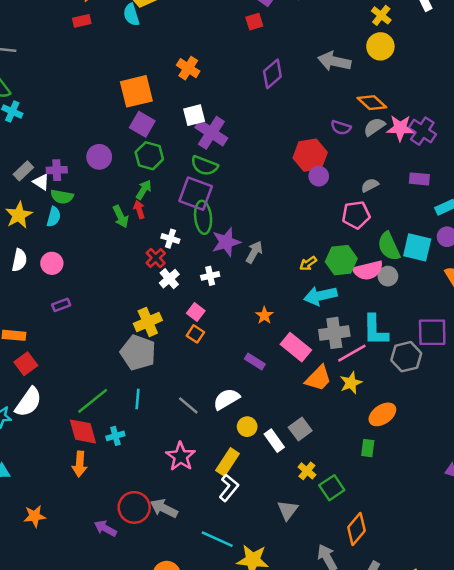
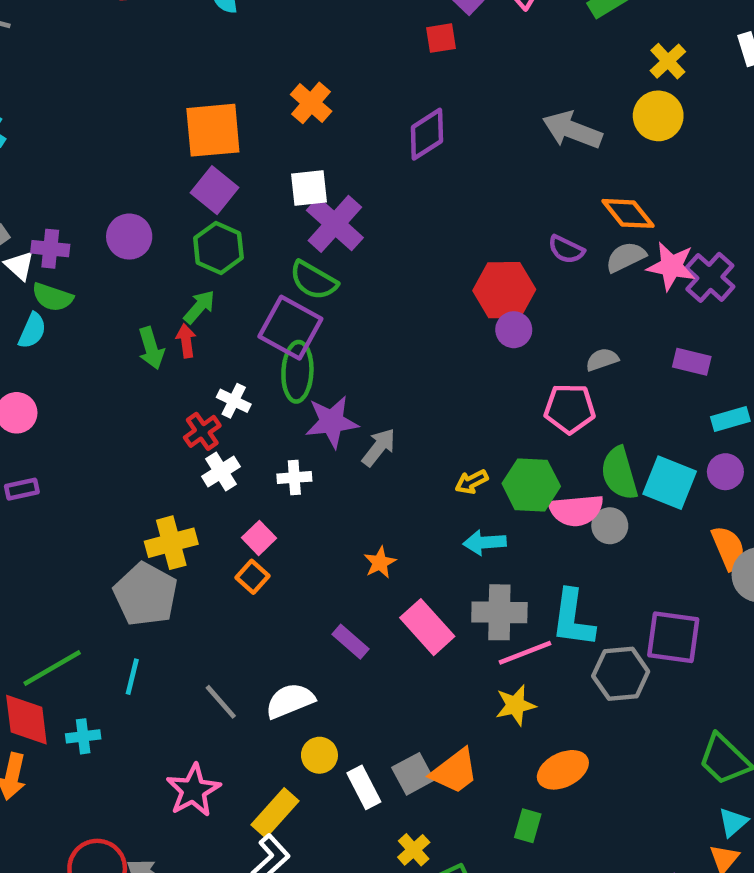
purple diamond: (272, 74) -> (427, 134), moved
cyan arrow: (320, 296) -> (485, 542), size x0.7
orange trapezoid: (318, 378) -> (455, 771), moved

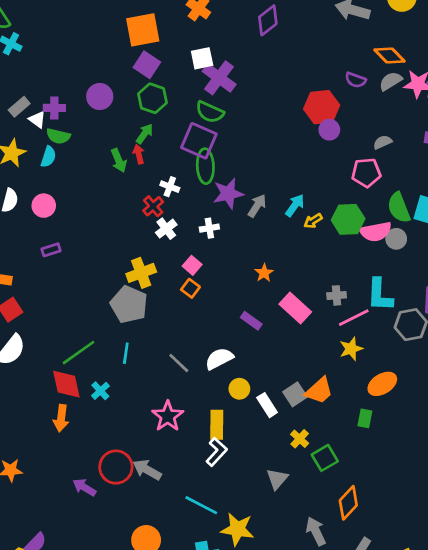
cyan arrow: (485, 542) -> (295, 205), moved, turned 135
gray cross: (499, 612) -> (337, 295), size x0.6
cyan cross: (83, 736) -> (100, 391), turned -30
yellow rectangle: (275, 813) -> (217, 425), turned -36

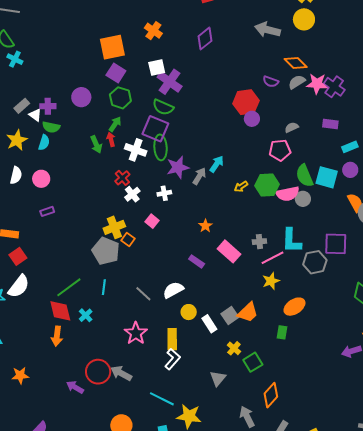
white cross: (170, 187) -> (136, 150), moved, size x1.5
cyan arrow: (295, 205) -> (217, 164), moved
orange square: (190, 288) -> (128, 240), moved

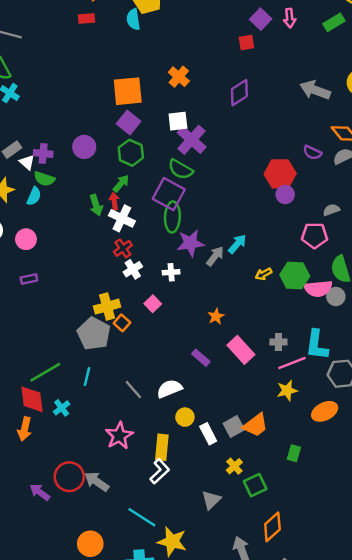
white cross: (136, 150) -> (122, 218), moved
orange ellipse: (294, 307) -> (325, 411), moved

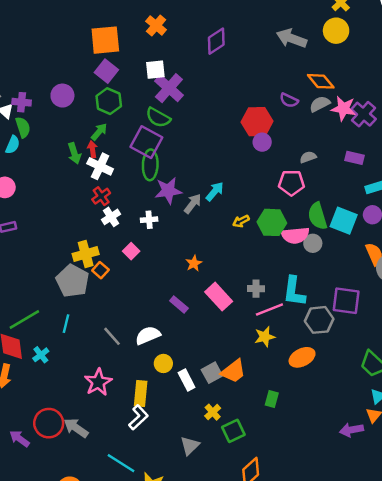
green semicircle: (44, 179) -> (23, 127), turned -126

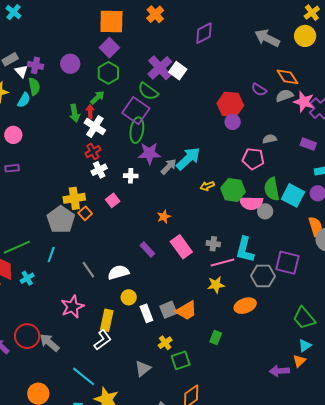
white square: (155, 70) -> (178, 71), moved, turned 36
cyan arrow: (215, 191) -> (188, 159), size x1.5

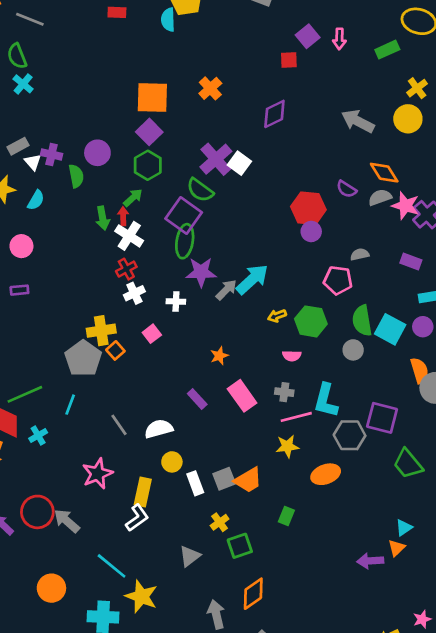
green semicircle: (34, 86) -> (76, 176), moved
pink semicircle: (251, 203) -> (292, 356), moved, size x0.6
green trapezoid: (304, 318) -> (408, 464), moved

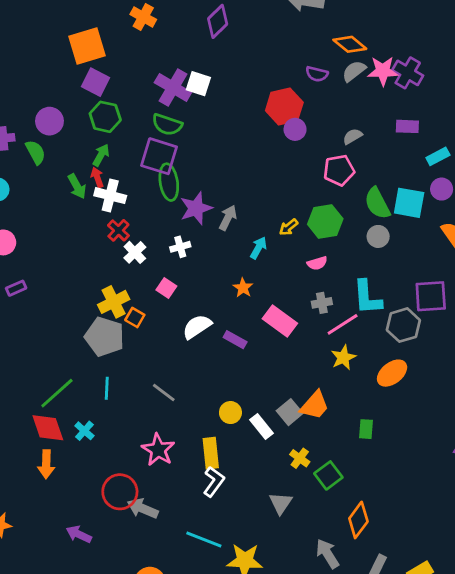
cyan arrow: (252, 279) -> (258, 248), moved, size x0.6
white semicircle: (159, 429) -> (197, 327), moved
red circle: (37, 512) -> (120, 492), moved

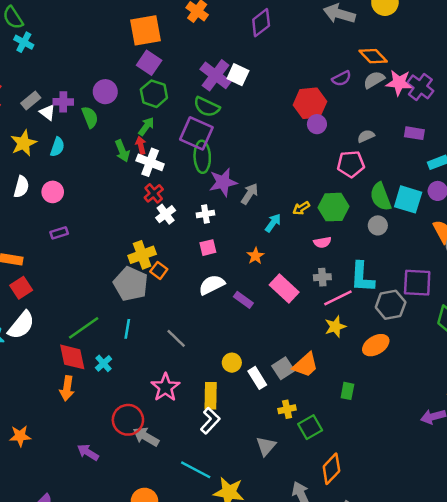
purple semicircle: (317, 74) -> (342, 78), turned -48
pink square: (166, 288) -> (208, 248), moved, turned 35
yellow cross: (300, 458) -> (287, 409), turned 35

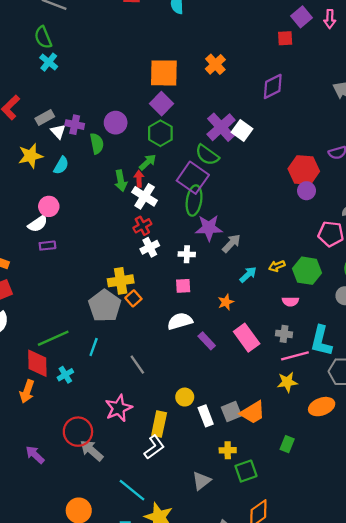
white semicircle: (21, 187) -> (38, 224), moved, turned 30

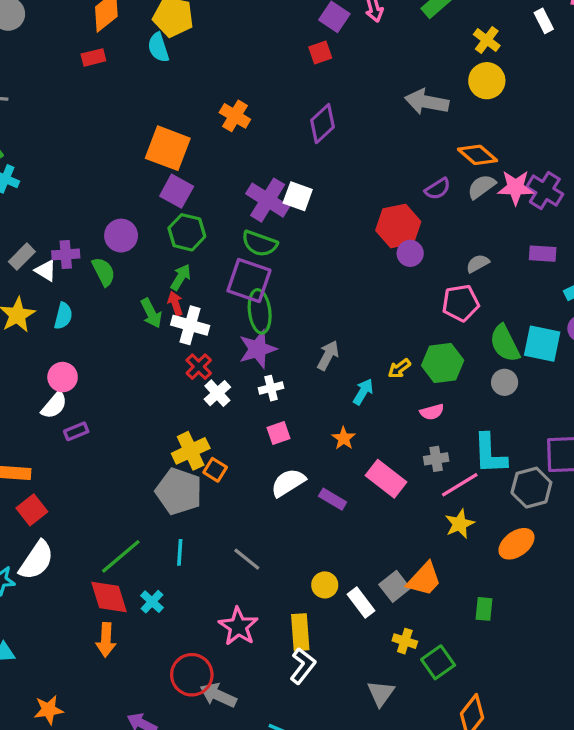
orange square: (164, 73) -> (168, 148), turned 36
purple star: (209, 228) -> (258, 349), moved
yellow cross: (228, 450) -> (405, 641), turned 35

